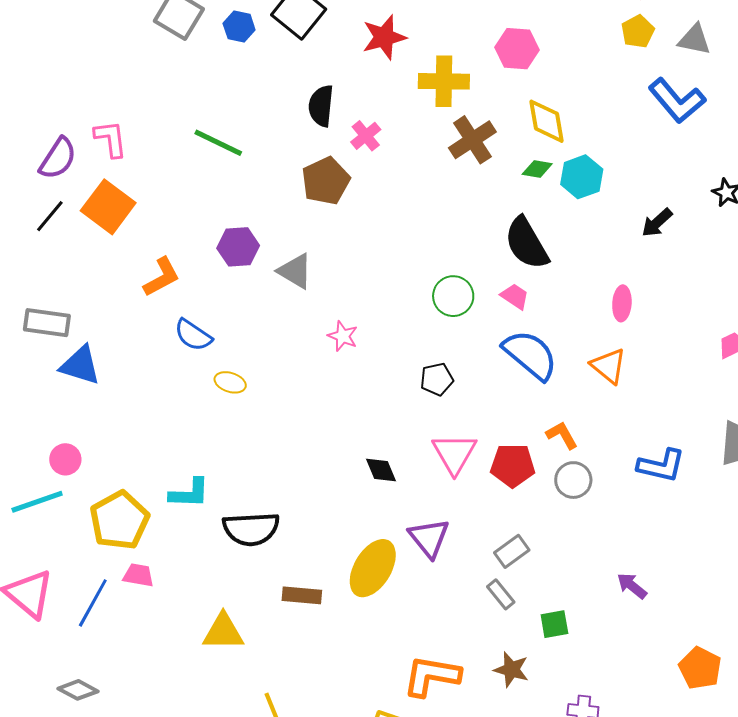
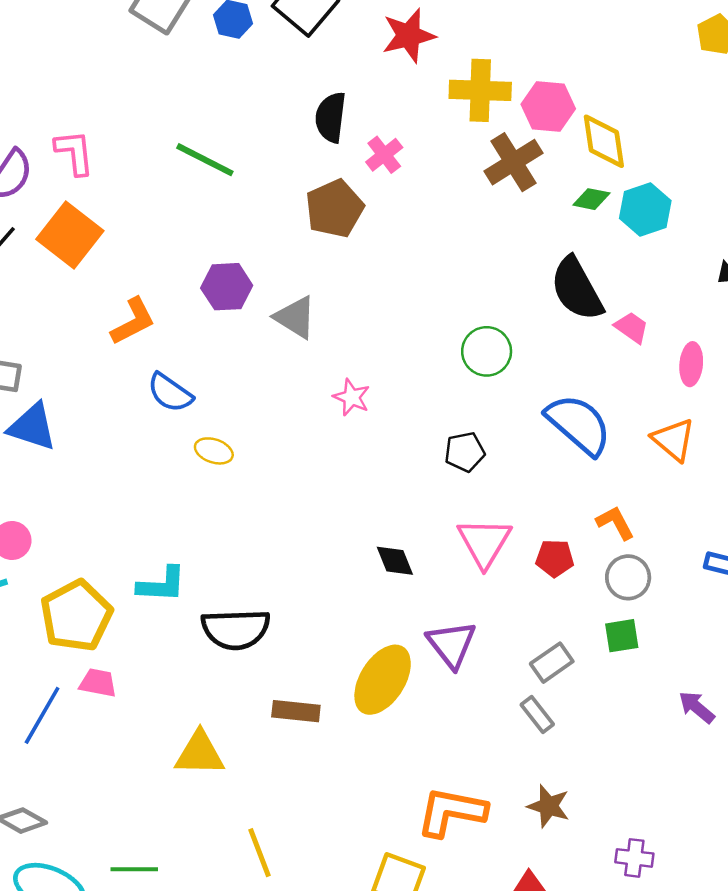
pink hexagon: (517, 49) -> (548, 107), moved
pink trapezoid: (515, 296) -> (632, 327), moved
red pentagon: (513, 465) -> (555, 558), size x0.7
green square: (554, 624) -> (622, 636), moved

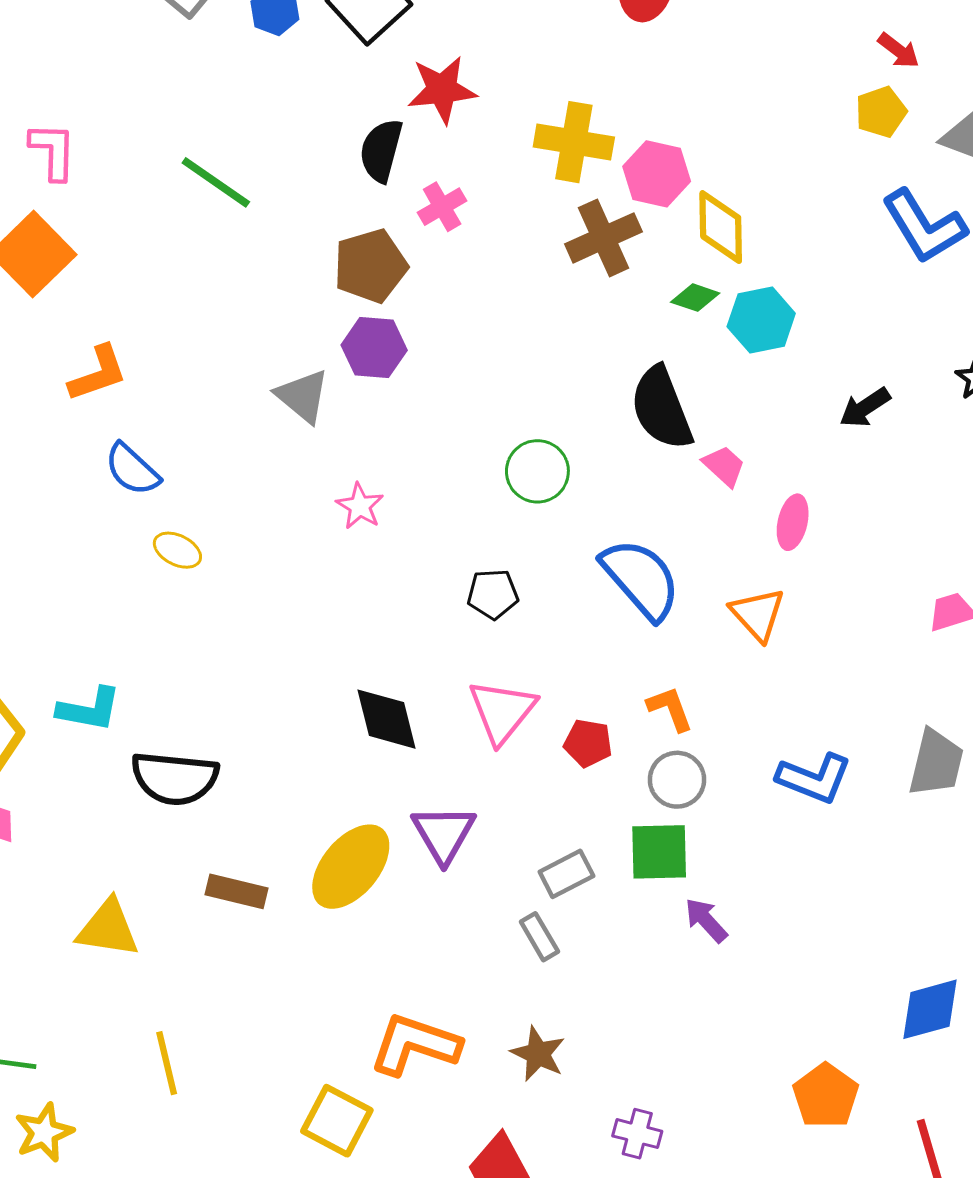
red star: (409, 36) -> (442, 90), moved
purple hexagon: (227, 287) -> (374, 348), moved
black diamond: (395, 561) -> (386, 719), size x1.4
green square: (622, 636) -> (659, 852), size x1.4
purple arrow: (697, 707) -> (706, 920), moved

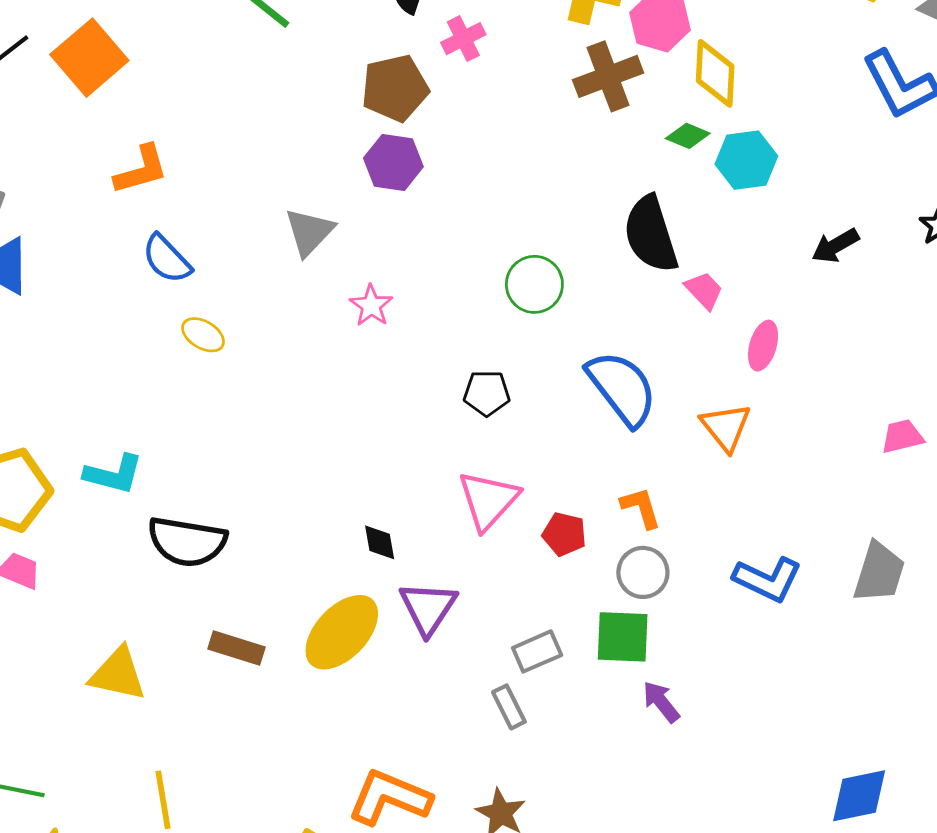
gray triangle: (303, 396) -> (309, 232), moved, turned 30
black diamond: (386, 719) -> (380, 542), moved, size x0.6

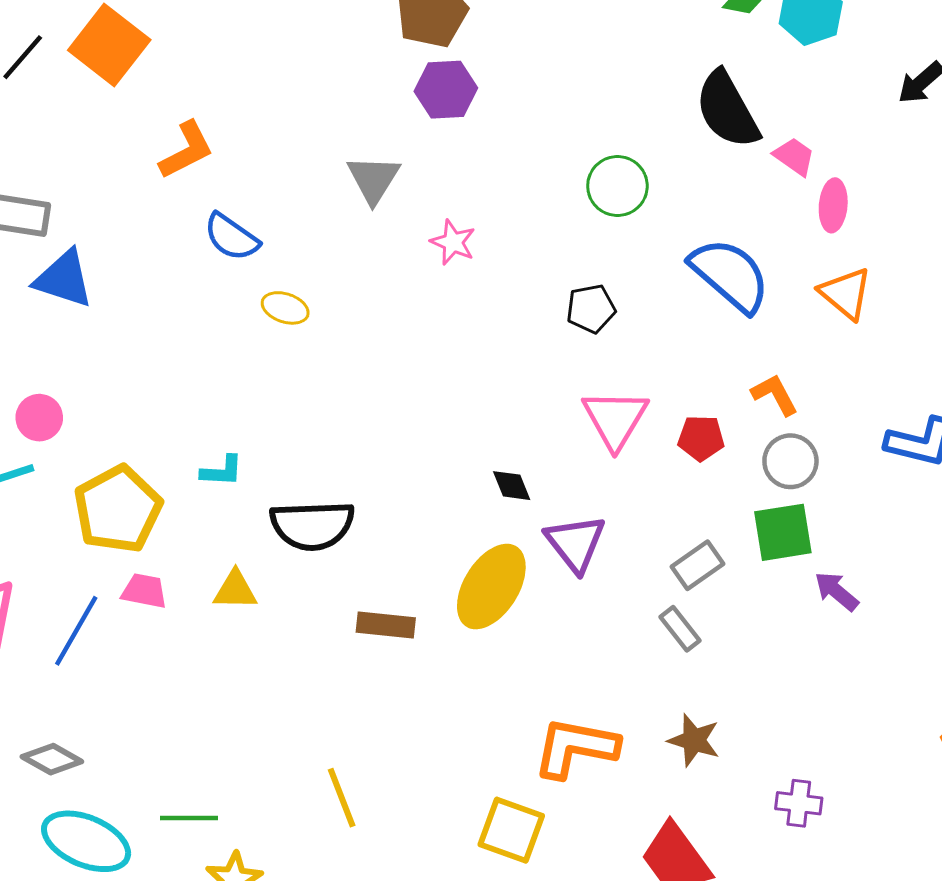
pink ellipse: (763, 346) -> (833, 205), moved
cyan L-shape: (114, 474) -> (222, 471), size x0.7
yellow triangle: (118, 674) -> (235, 590), moved, size x0.7

